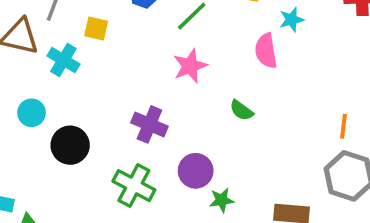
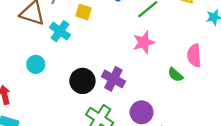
pink semicircle: (266, 51) -> (194, 55), moved
black circle: (70, 145) -> (82, 81), moved

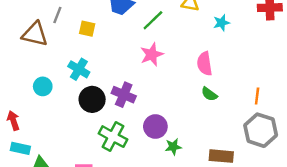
cyan cross: (60, 31) -> (79, 69), moved
green semicircle: (175, 75) -> (209, 94), moved

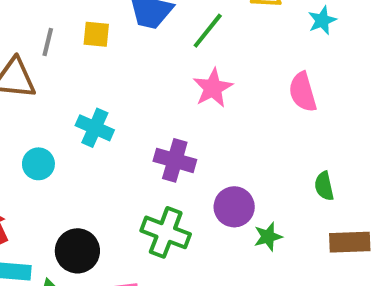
yellow square: (87, 29) -> (96, 34), moved
green semicircle: (209, 94) -> (324, 186), moved, turned 49
black circle: (92, 99) -> (77, 251), moved

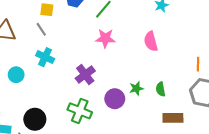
gray line: (48, 42) -> (41, 29), moved, turned -48
pink star: (213, 88) -> (105, 38), turned 30
purple cross: (175, 160) -> (85, 75), turned 36
green star: (268, 237) -> (136, 88), moved

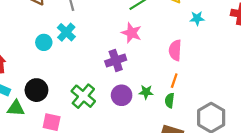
orange line: (198, 64) -> (174, 81), moved
cyan circle: (16, 75) -> (44, 42), moved
purple cross: (85, 75) -> (116, 61), moved

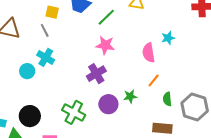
cyan star: (197, 18) -> (168, 38), moved
orange line: (174, 81) -> (154, 80), turned 32
green semicircle: (170, 100) -> (167, 99), moved

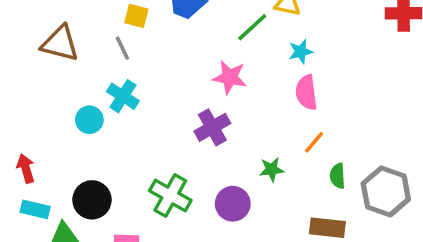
green line: (106, 17) -> (252, 27), moved
cyan star: (168, 38) -> (301, 52), moved
purple circle: (108, 104) -> (233, 204), moved

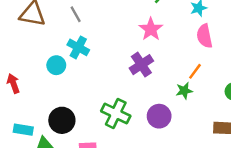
pink star: (230, 77) -> (151, 29), turned 30
orange line: (314, 142) -> (195, 71), moved
red arrow: (26, 168) -> (13, 83), moved

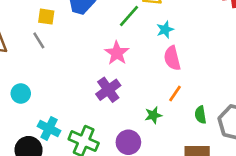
cyan cross: (78, 47) -> (49, 128), moved
orange line: (195, 71) -> (175, 94), moved

